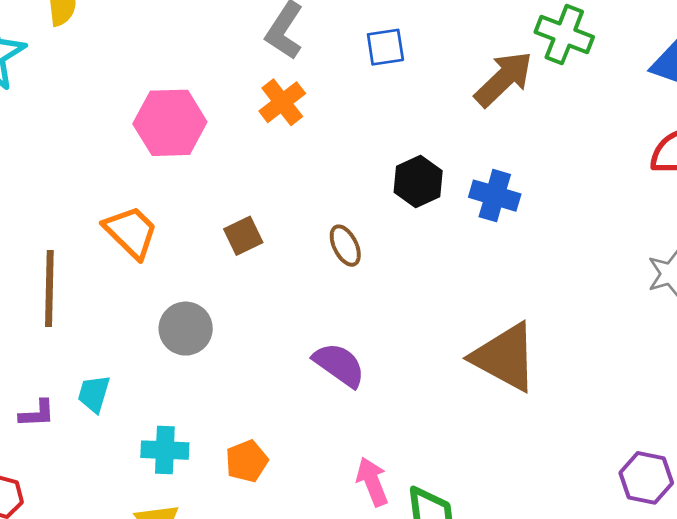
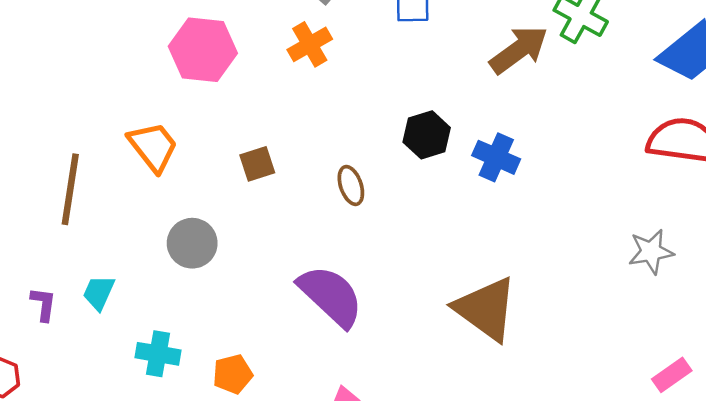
purple semicircle: (339, 365) -> (331, 296), size x1.4
purple L-shape: (37, 414) -> (43, 304), turned -87

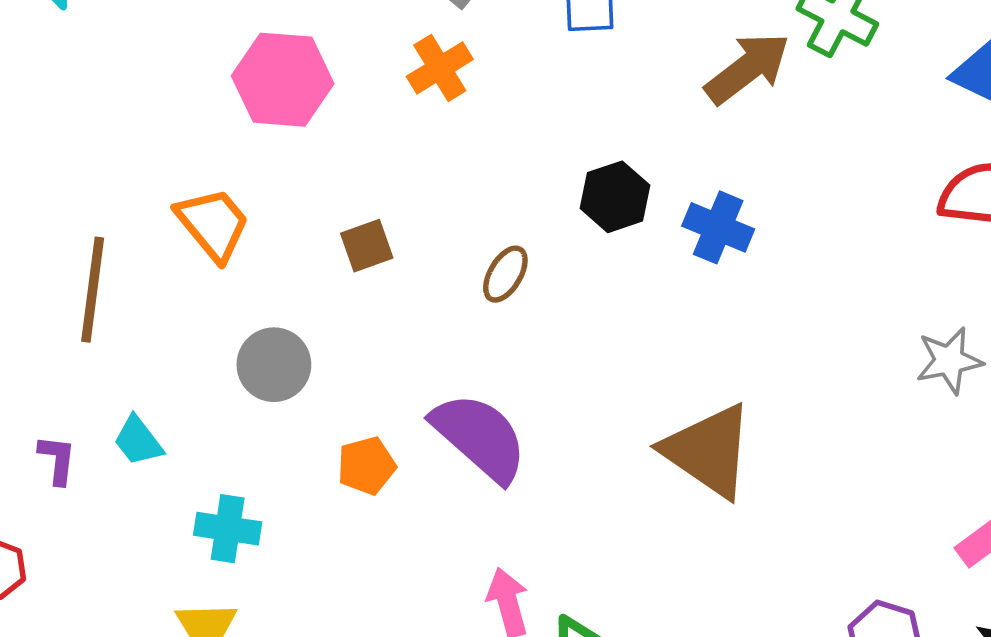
brown ellipse: (351, 185) -> (505, 274), turned 51
cyan trapezoid: (99, 293) -> (138, 441), turned -60
orange pentagon: (233, 374) -> (366, 466), moved

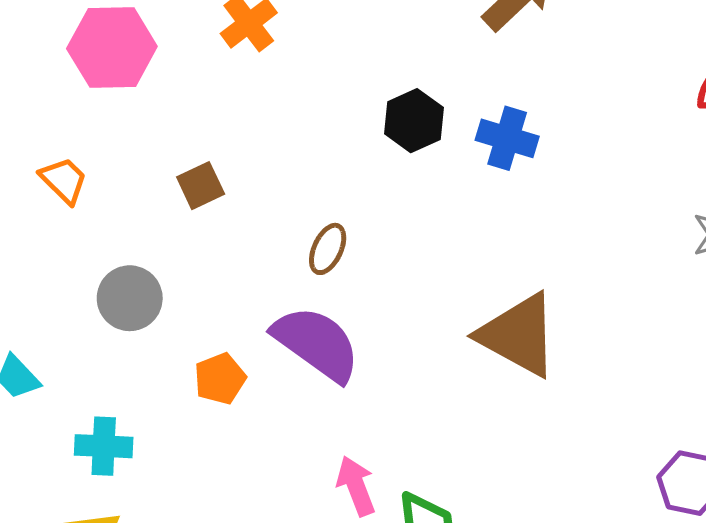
orange trapezoid: (213, 224) -> (64, 180), size x0.7
brown ellipse: (505, 274) -> (328, 249), moved

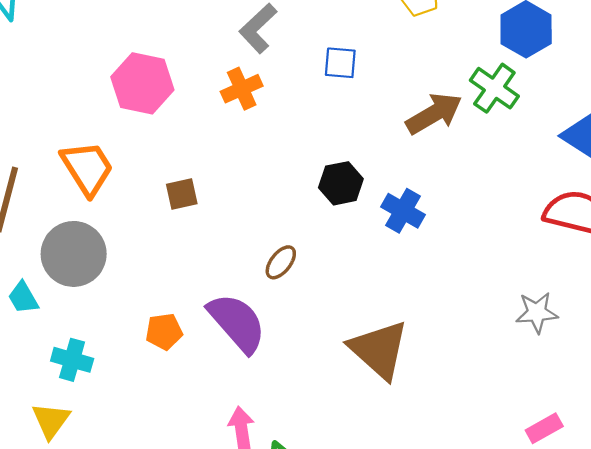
orange trapezoid: (64, 180) -> (87, 168), size x1.6
brown ellipse: (328, 249) -> (281, 262), moved
gray circle: (130, 298) -> (74, 254), moved, size x1.4

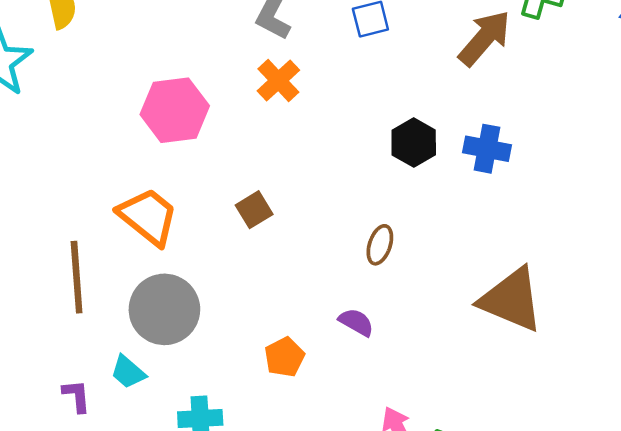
purple semicircle: (237, 323) -> (356, 322), size x0.5

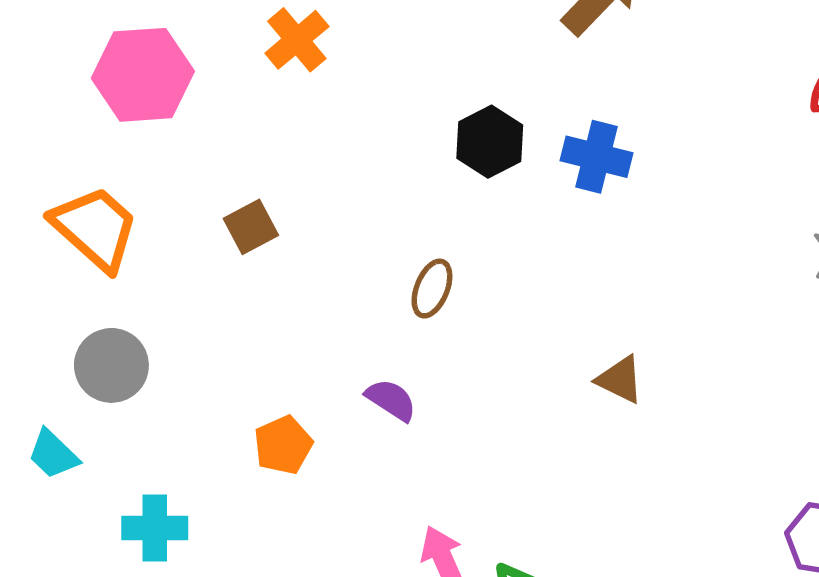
brown triangle: (511, 300) -> (620, 380), size x0.5
gray circle: (164, 309) -> (111, 365), size x0.7

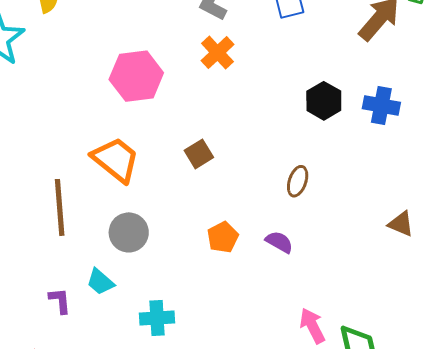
orange pentagon: (283, 445) -> (223, 237), moved

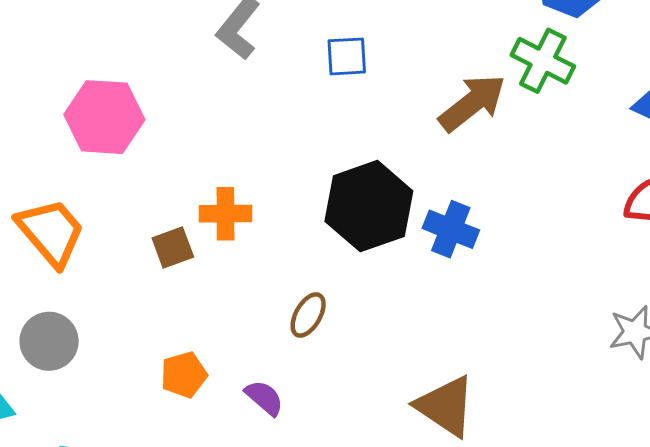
orange cross: (218, 53) -> (225, 214), moved, turned 32
black hexagon: (324, 101) -> (369, 206), size x1.6
brown triangle: (401, 224) -> (446, 406), size x1.6

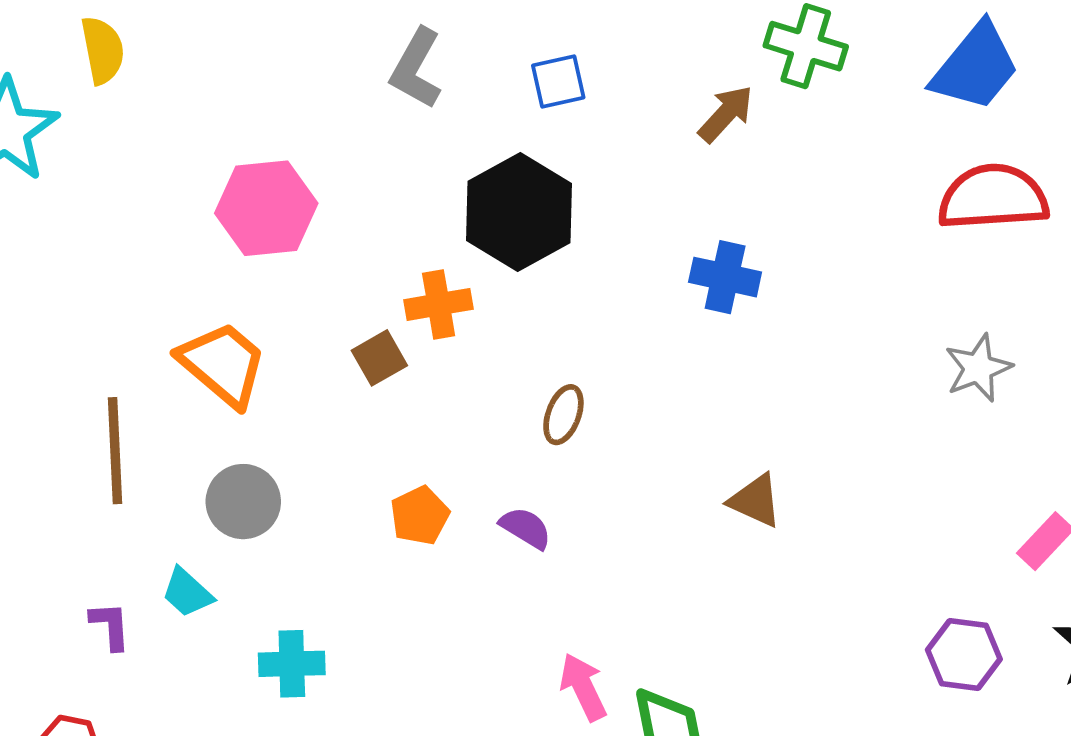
brown arrow: (472, 103) -> (726, 114), size x0.7
black hexagon: (369, 206) -> (519, 212), moved
brown triangle: (446, 406) -> (755, 501), size x0.7

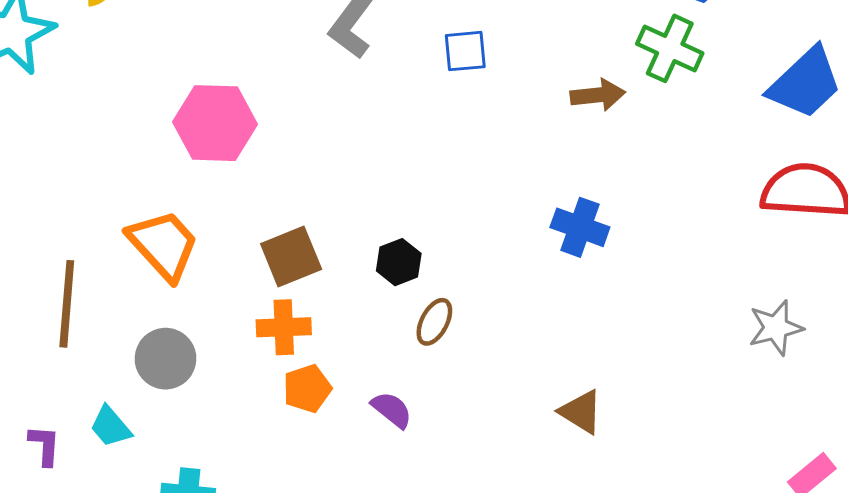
brown arrow: (726, 114) -> (598, 95), turned 34
black hexagon: (519, 212) -> (399, 262), moved, size x0.5
orange cross: (439, 304) -> (284, 327), moved
brown square: (379, 358) -> (291, 256), size x1.4

